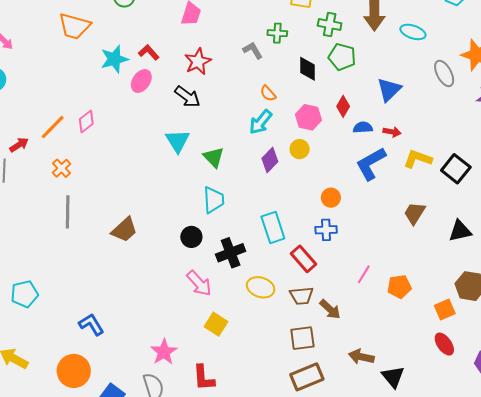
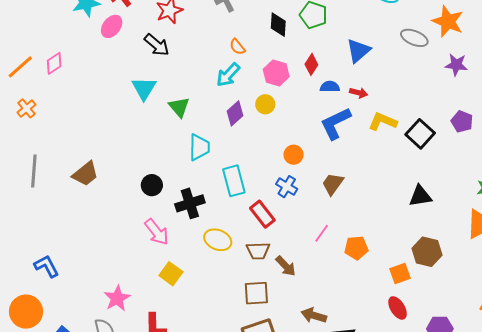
gray ellipse: (444, 73) -> (414, 38), turned -44
cyan trapezoid: (214, 200) -> (199, 147), moved
gray line: (68, 212) -> (34, 171), moved
brown trapezoid: (415, 213) -> (333, 184), moved
blue cross: (326, 230) -> (287, 187), turned 30

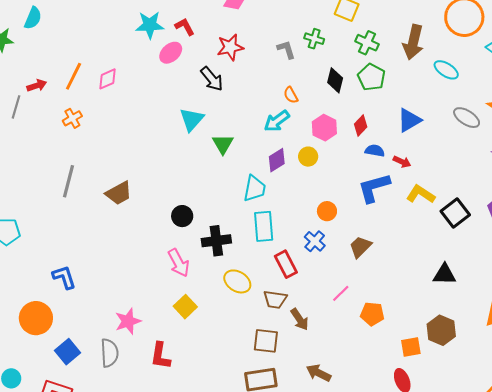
orange line: (20, 67) -> (74, 76), turned -32
cyan trapezoid: (199, 147) -> (255, 189), moved

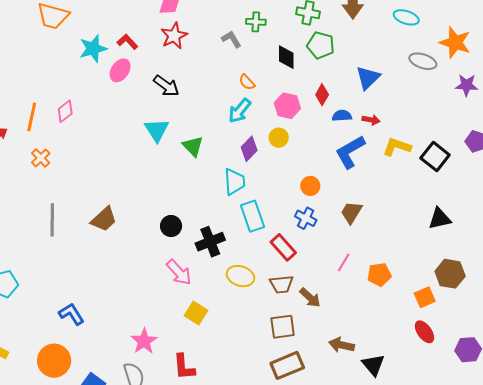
red star: (230, 47) -> (174, 36), moved
cyan ellipse: (446, 70) -> (406, 17), moved

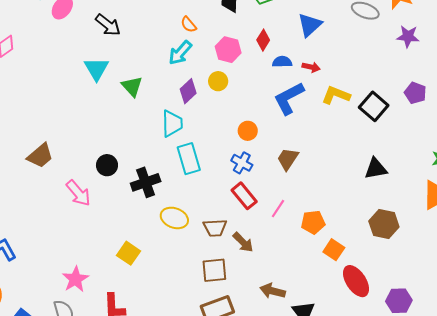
red rectangle: (283, 247) -> (244, 196), moved
pink arrow: (179, 272) -> (78, 193), moved
orange square: (425, 297) -> (334, 250), moved, turned -35
red ellipse: (424, 332) -> (356, 281), size x1.4

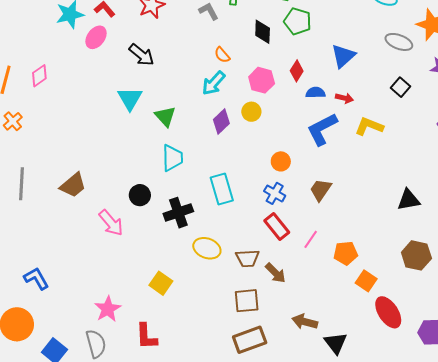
black square: (374, 106) -> (400, 87), moved, size x0.7
cyan trapezoid: (172, 123) -> (172, 158), moved

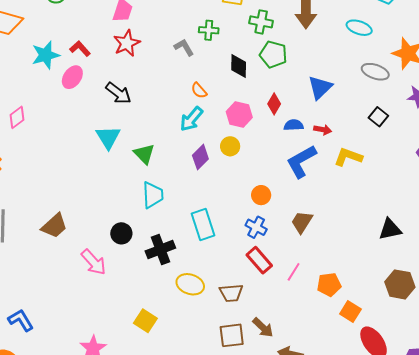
brown arrow: (276, 273) -> (263, 327), moved

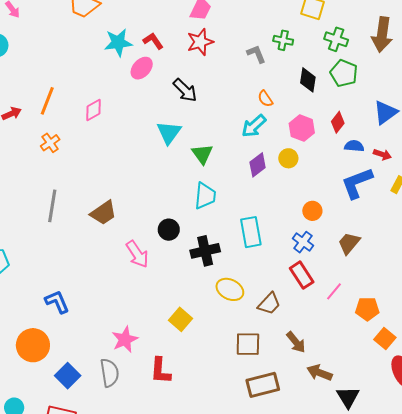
pink diamond: (17, 117) -> (93, 110), moved
brown trapezoid: (231, 293) -> (269, 304), turned -50
brown square: (232, 335) -> (248, 344), moved

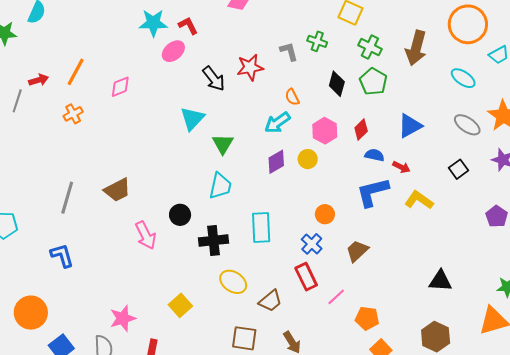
red star: (200, 42) -> (250, 67), moved
gray line: (52, 206) -> (67, 198), moved
blue L-shape: (57, 302) -> (62, 256), moved

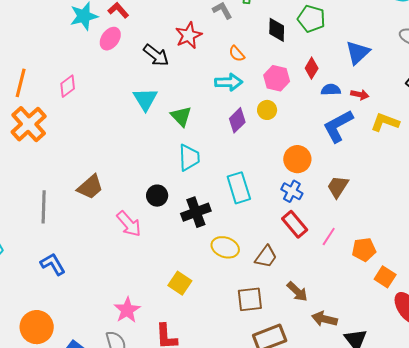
orange cross: (73, 114) -> (29, 124), size x1.8
cyan arrow: (277, 123) -> (229, 82), turned -132
orange circle: (325, 214) -> (297, 159), size x1.4

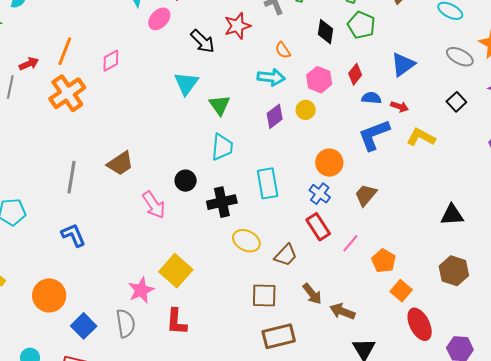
orange pentagon: (364, 250) -> (384, 261), turned 30
yellow square: (180, 283) -> (176, 271), moved, size x1.4
brown arrow: (324, 319) -> (342, 311), moved

